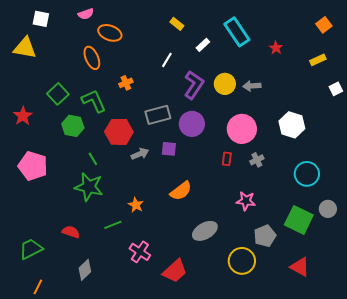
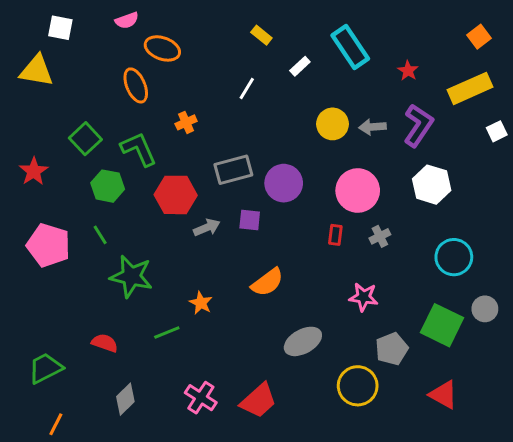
yellow rectangle: (318, 60) -> (470, 88), size x1.8
purple L-shape: (194, 85) -> (418, 125), moved
green line: (93, 159) -> (100, 235), moved
pink cross: (140, 252) -> (201, 398), moved

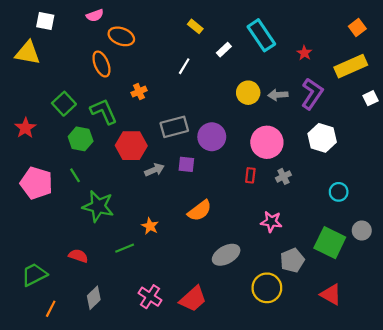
cyan circle: (454, 257) -> (339, 192), size x0.7
orange line: (56, 424) -> (51, 309), moved

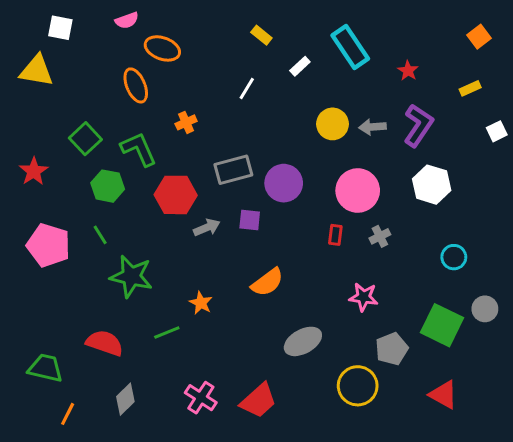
yellow rectangle: (351, 66) -> (470, 88), size x0.5
red semicircle: (78, 256) -> (105, 343), size x1.4
green trapezoid: (34, 275) -> (45, 368), turned 40

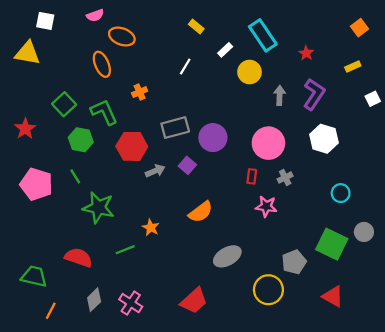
yellow circle: (333, 124) -> (250, 72), moved
gray arrow: (372, 127) -> (280, 95), turned 96
purple square: (250, 220) -> (187, 165), turned 35
pink star: (364, 297) -> (266, 206), moved
pink cross: (201, 398) -> (131, 303), moved

